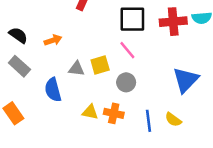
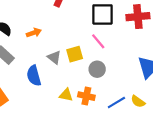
gray triangle: (77, 69) -> (54, 57), turned 32
blue line: (148, 121) -> (116, 102), turned 66

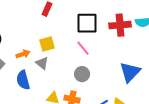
orange arrow: (34, 33) -> (23, 54), moved
yellow square: (75, 54) -> (47, 44), moved

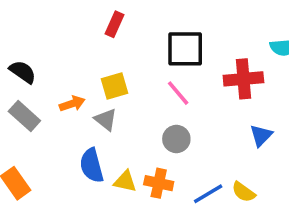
red cross: (120, 25) -> (243, 79), moved
blue triangle: (130, 72) -> (261, 135), size x0.6
blue semicircle: (23, 80) -> (92, 165), moved

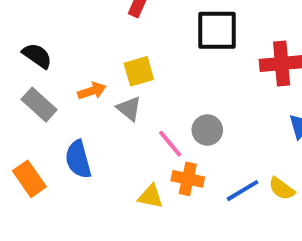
pink line: (178, 93) -> (170, 144), moved
blue semicircle: (92, 165) -> (78, 159), moved
yellow triangle: (125, 181) -> (151, 196), moved

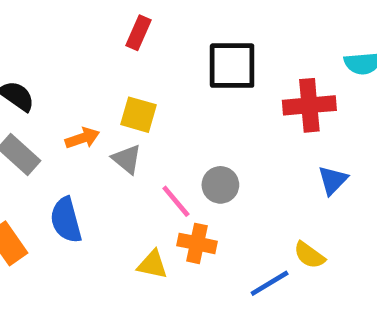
yellow square: (139, 71) -> (138, 115), turned 32
blue line: (243, 191) -> (270, 283), moved

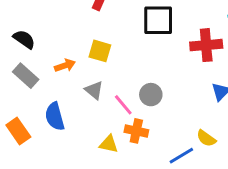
gray triangle: (127, 159) -> (94, 90), moved

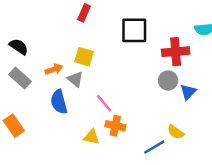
gray triangle: (94, 90) -> (75, 79), moved
gray circle: (151, 95) -> (168, 81), moved
blue semicircle: (55, 116) -> (59, 102), moved

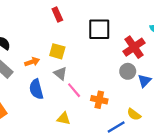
red rectangle: (84, 13) -> (57, 15), turned -48
red cross: (176, 52) -> (134, 47), turned -30
gray triangle: (75, 79) -> (60, 73), moved
orange cross: (115, 126) -> (99, 100), moved

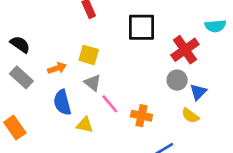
yellow semicircle: (134, 114) -> (190, 116), moved
yellow triangle: (64, 119) -> (85, 125), moved

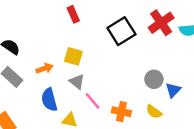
black square: (141, 27) -> (121, 31), turned -32
red cross: (185, 50) -> (161, 23), moved
yellow semicircle: (190, 116) -> (154, 112), moved

